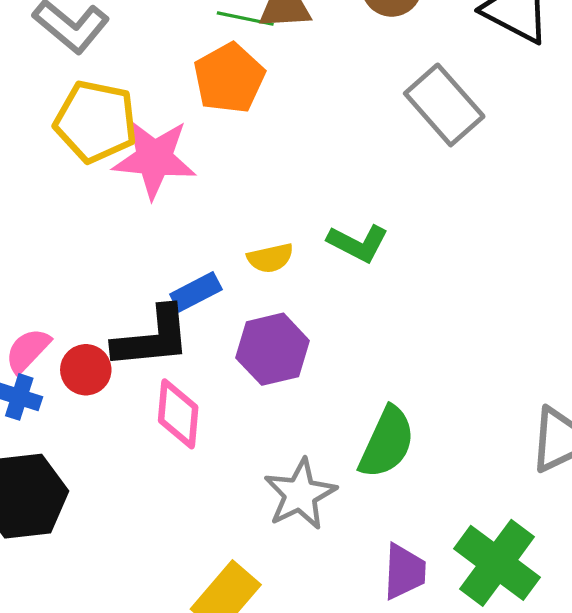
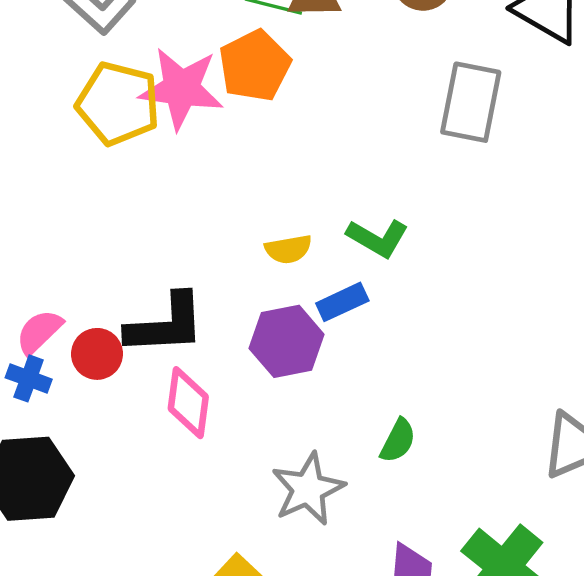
gray rectangle: (444, 105) -> (471, 102), turned 50
pink star: (154, 158) -> (181, 89), moved
blue rectangle: (196, 292) -> (342, 302), moved
green semicircle: (387, 442) -> (398, 441), size x0.6

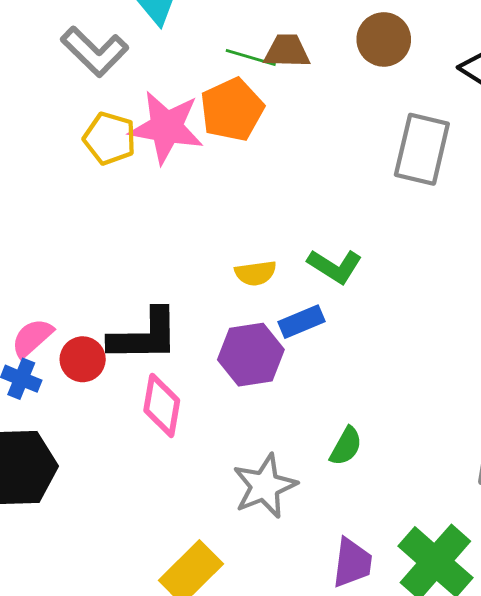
yellow pentagon: (118, 103) -> (110, 138), size x0.7

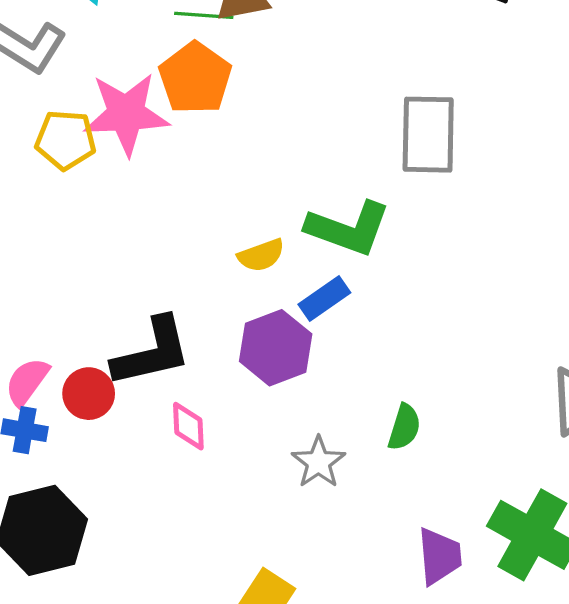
gray rectangle: (422, 149) -> (428, 135), moved
green L-shape: (335, 266) -> (348, 228), size x1.4
pink diamond: (162, 405) -> (188, 426), size x0.7
gray star: (265, 486) -> (318, 462), moved, size x0.7

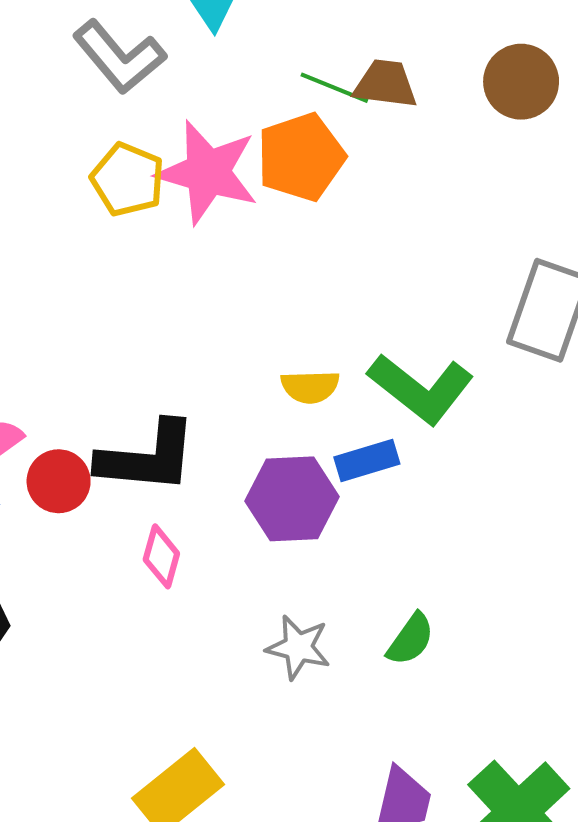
gray star: (318, 462) -> (298, 647), turned 30

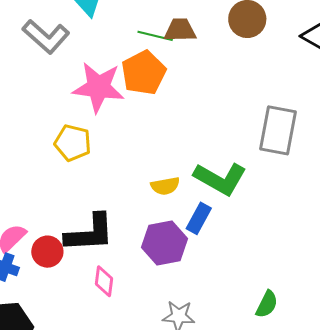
yellow pentagon: (128, 179) -> (73, 143), moved
blue rectangle: (367, 461) -> (199, 218), turned -36
green semicircle: (411, 639) -> (267, 304), moved

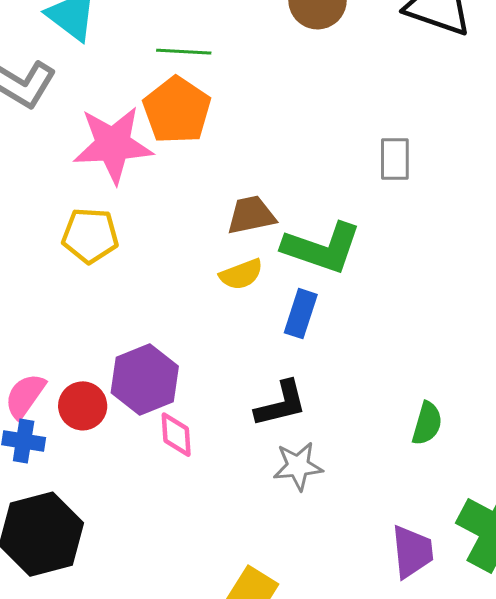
brown trapezoid: (180, 30) -> (251, 215), moved
gray rectangle: (278, 130) -> (395, 159), size x0.6
black L-shape: (90, 233) -> (281, 404), moved, size x0.7
purple hexagon: (165, 243) -> (145, 380), moved

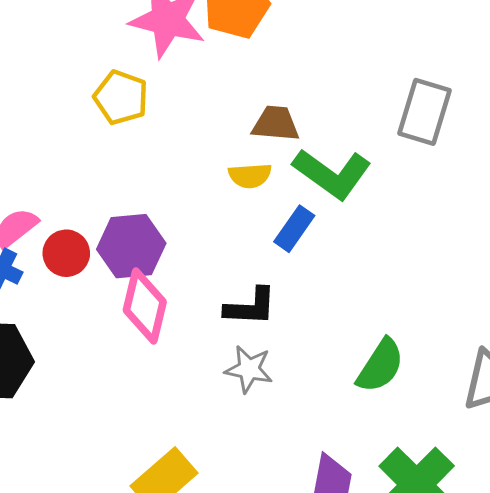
gray rectangle: (395, 159) -> (425, 112), size x1.5
green semicircle: (427, 423) -> (380, 366), size x1.4
pink diamond: (176, 435) -> (145, 306), size x1.6

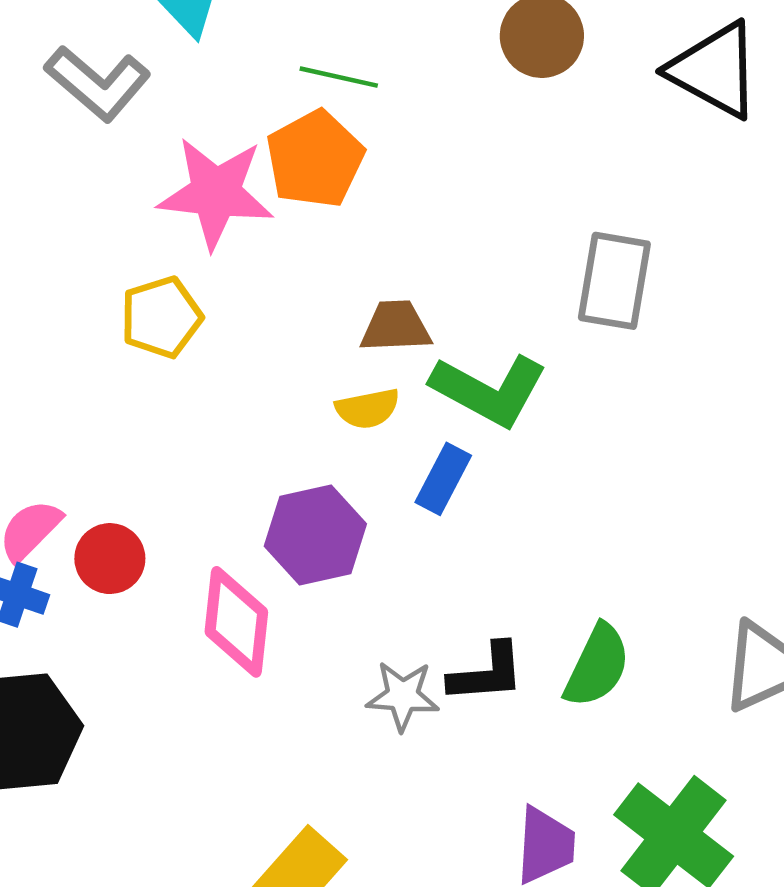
yellow pentagon: (121, 97) -> (161, 317), turned -30
purple hexagon: (131, 246) -> (315, 535), moved
black L-shape: (250, 307) -> (487, 673), moved

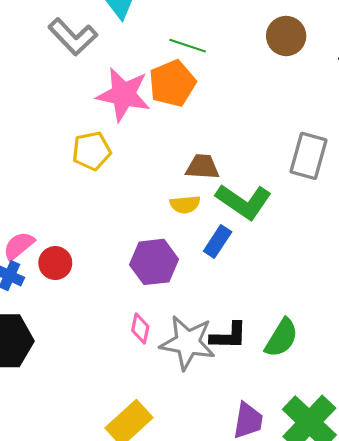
pink diamond: (236, 622) -> (140, 328), moved, size x0.6
gray star: (403, 696) -> (188, 343), size x1.6

